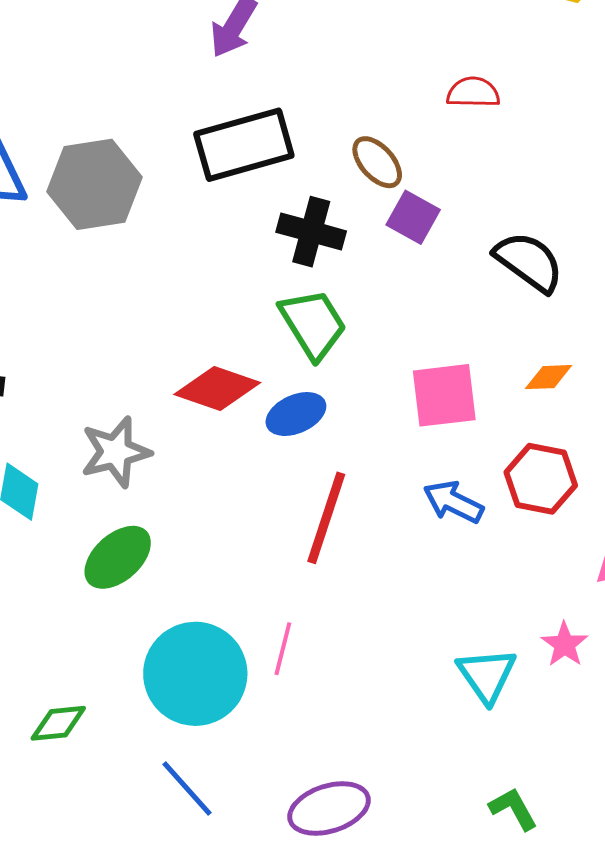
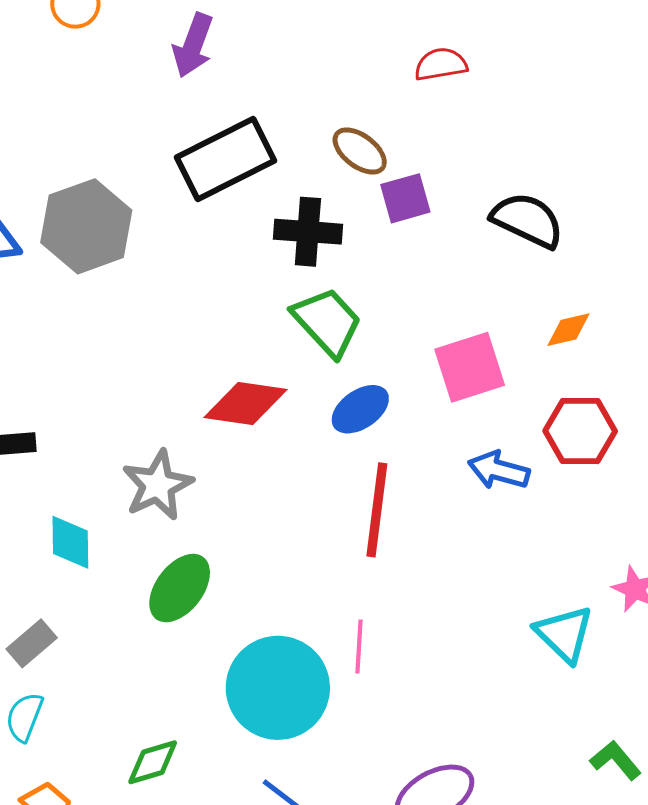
purple square: (413, 217) -> (405, 198), turned -34
blue ellipse: (296, 414) -> (360, 409), moved

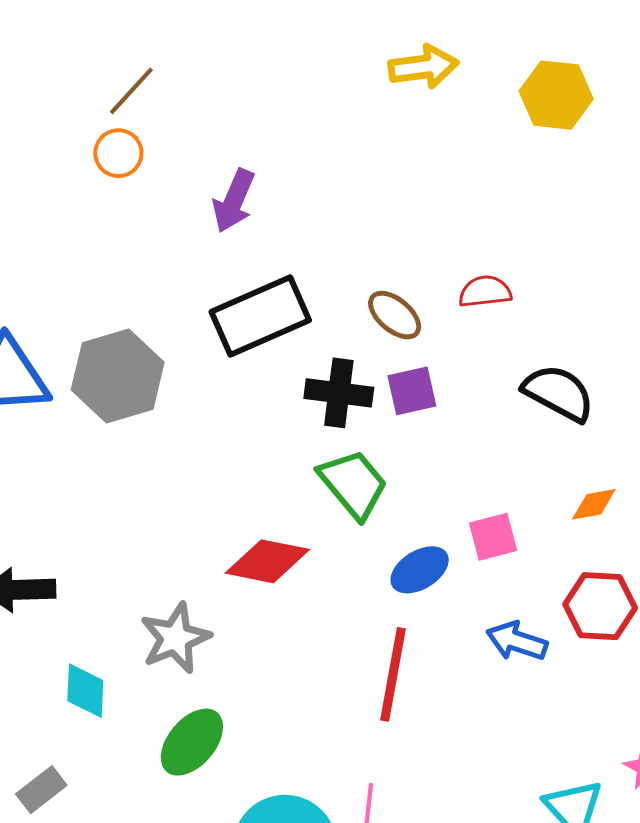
red semicircle: (441, 64) -> (485, 292), moved
purple square: (405, 198) -> (412, 391), moved
pink square: (470, 367) -> (493, 537), size x0.7
blue ellipse: (360, 409) -> (420, 570), moved

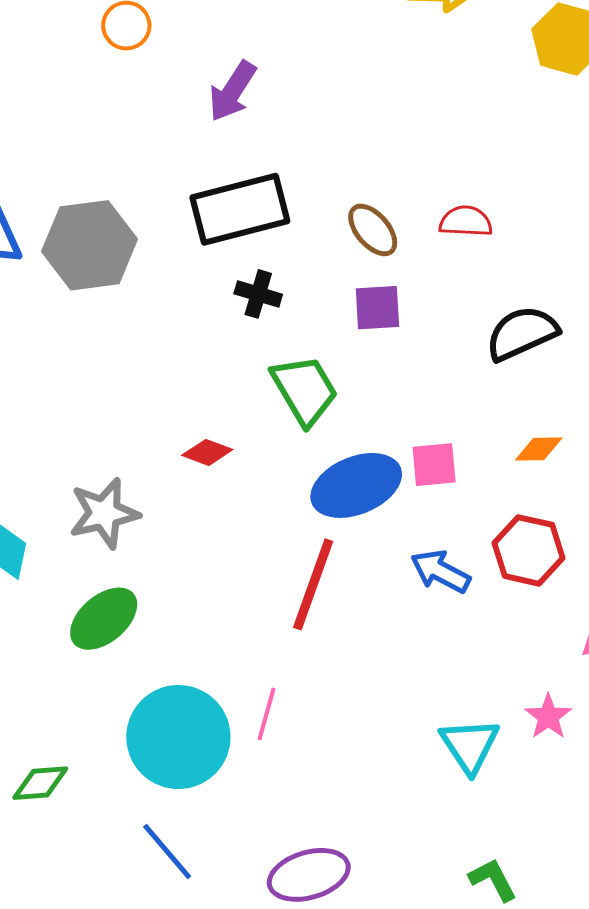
black cross: (339, 393) -> (258, 294), moved, size x0.7
black semicircle: (559, 393) -> (522, 333), turned -62
red diamond: (267, 561) -> (207, 452), size x0.6
blue ellipse: (420, 570) -> (356, 485), size x1.5

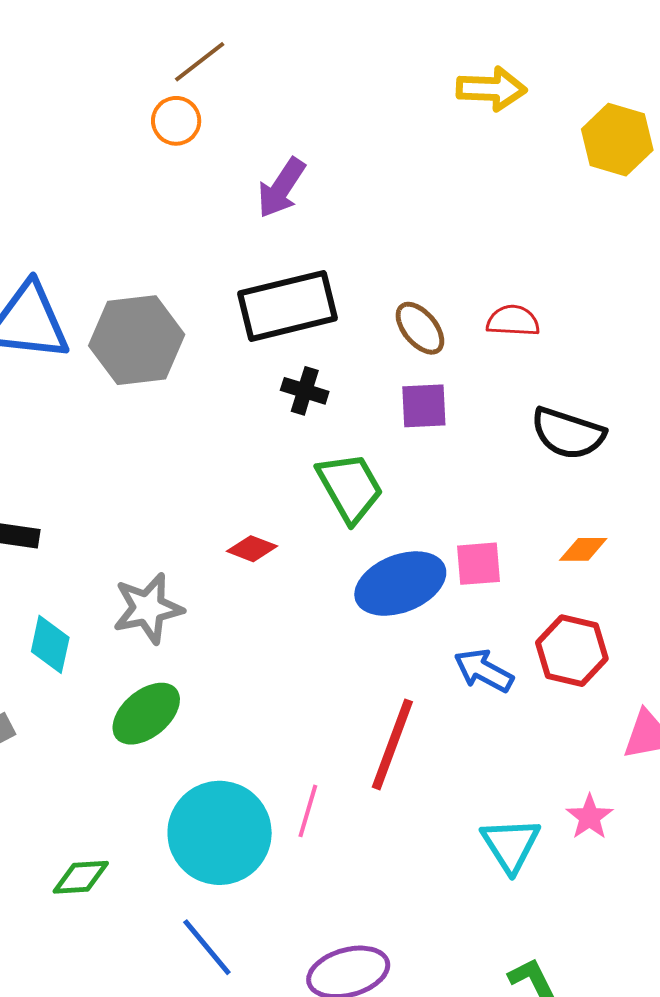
black semicircle: (522, 333) -> (568, 433), turned -138
red line: (313, 584) -> (392, 744), moved

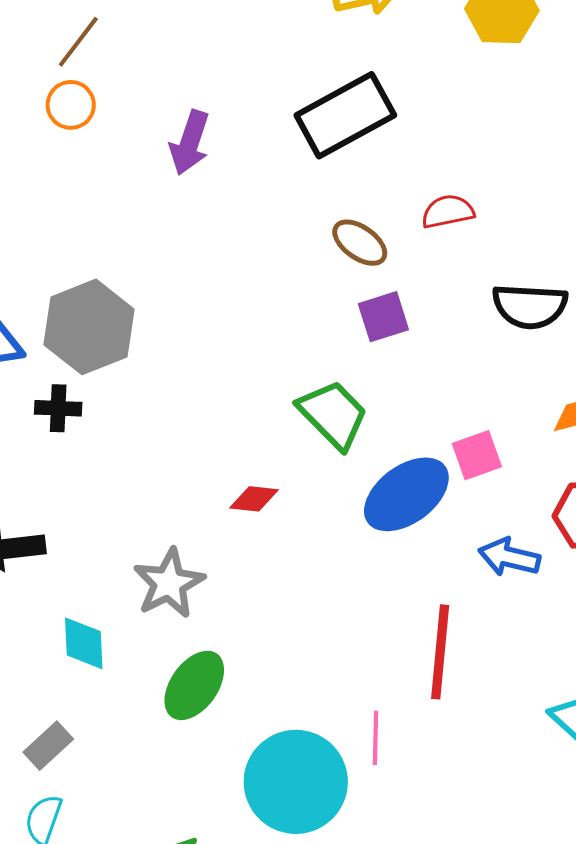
black rectangle: (287, 306) -> (345, 115), moved
black cross: (305, 391) -> (58, 408), moved

